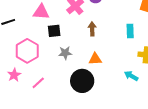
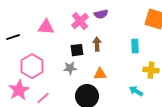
black square: (54, 31) -> (77, 50), moved
pink star: (14, 75) -> (19, 90), size x1.5

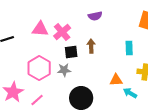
pink cross: (80, 21) -> (62, 32), moved
pink hexagon: (32, 66) -> (39, 68), moved
orange triangle: (100, 74) -> (116, 80), moved

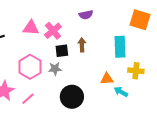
cyan rectangle: (129, 48) -> (120, 47), size x1.5

